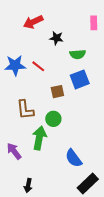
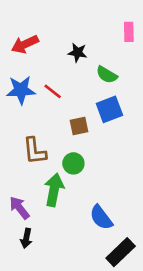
red arrow: (33, 22) -> (25, 44), moved
green semicircle: (78, 54) -> (107, 75), turned 35
black arrow: (28, 185) -> (26, 238), moved

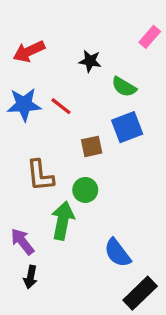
pink rectangle: (129, 32) -> (150, 37), turned 42

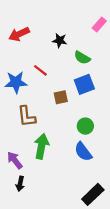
blue star: (24, 105) -> (16, 82), moved
green circle: (85, 190) -> (85, 126), moved
blue semicircle: (117, 253) -> (83, 152), moved

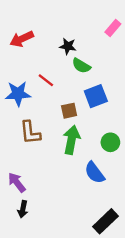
green semicircle: (82, 58) -> (81, 66), moved
green circle: (85, 126) -> (110, 142), moved
green arrow: (42, 146) -> (71, 140), moved

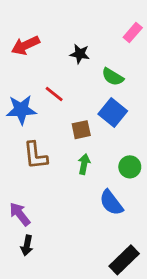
green semicircle: (81, 66) -> (113, 77), moved
blue square: (96, 96) -> (113, 113), turned -30
green arrow: (71, 140) -> (84, 164), size x0.6

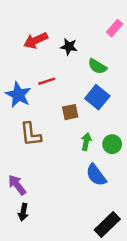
red arrow: (25, 45) -> (36, 40), moved
red line: (54, 94) -> (47, 81), turned -56
blue star: (21, 110) -> (18, 95), turned 30
green arrow: (84, 164) -> (86, 142), moved

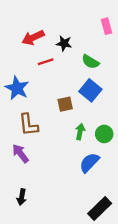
pink rectangle: (115, 28) -> (106, 26), turned -56
red line: (47, 81) -> (46, 62), moved
blue semicircle: (96, 175) -> (89, 163), turned 80
purple arrow: (17, 185) -> (20, 153), moved

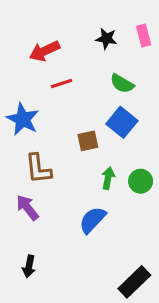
black star: (64, 43) -> (106, 39), moved
blue semicircle: (89, 163) -> (93, 220), moved

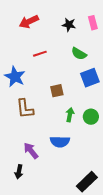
red arrow: (44, 51) -> (29, 22), moved
blue square: (122, 122) -> (90, 78), moved, turned 30
purple arrow: (27, 208) -> (31, 151), moved
blue semicircle: (93, 220) -> (60, 142), turned -132

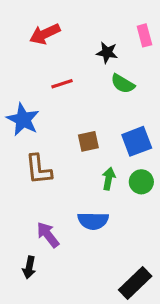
black star: (69, 25) -> (107, 53), moved
blue square: (90, 78) -> (137, 141), moved

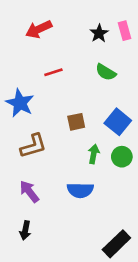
black star: (107, 53) -> (99, 33), moved, turned 30
blue square: (137, 141) -> (118, 122), turned -30
brown L-shape: (39, 169) -> (33, 146), turned -100
purple arrow: (48, 235) -> (29, 192), moved

